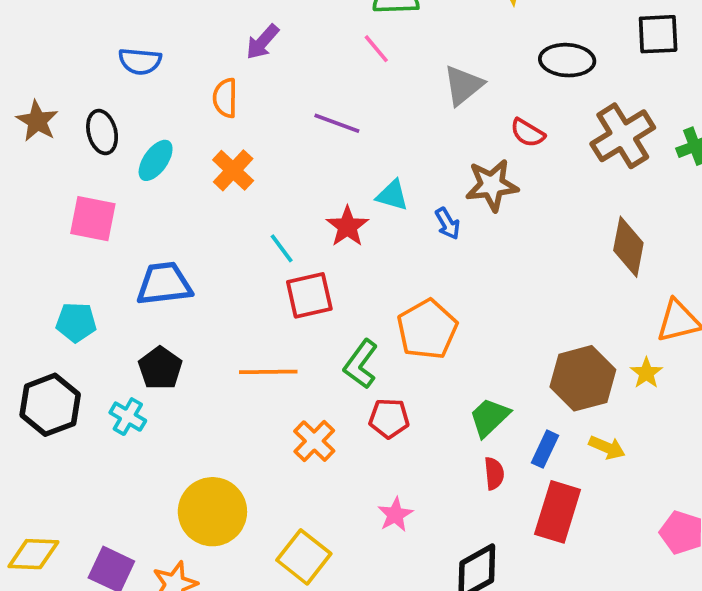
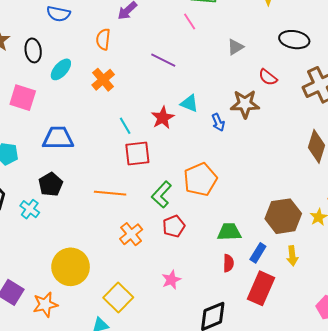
gray triangle: (463, 85) -> (235, 47), size x0.7
green trapezoid: (489, 417) -> (229, 232), turned 35
red pentagon: (389, 418) -> (174, 226), turned -30
yellow arrow: (607, 448) -> (292, 256), turned 54

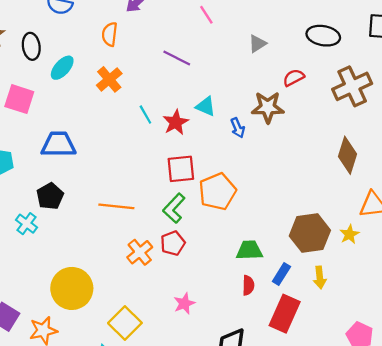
red semicircle: (268, 77) -> (294, 78), turned 114
cyan line: (125, 126) -> (145, 115), moved
red square: (137, 153) -> (181, 169), moved
red pentagon: (174, 226) -> (173, 243), moved

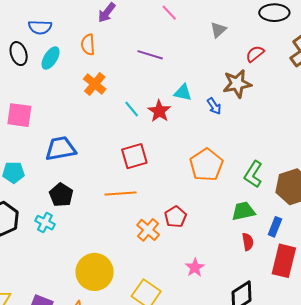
black ellipse: (31, 46) -> (19, 54), moved
cyan ellipse: (62, 68) -> (51, 58), moved
red square: (181, 169) -> (134, 156), moved
green L-shape: (174, 208) -> (253, 174), moved

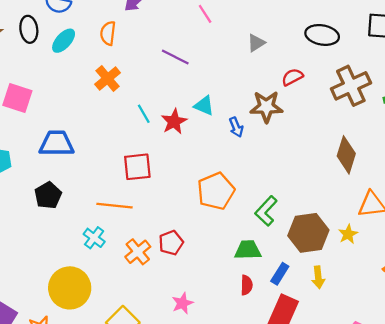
cyan cross: (45, 223) -> (94, 238), moved

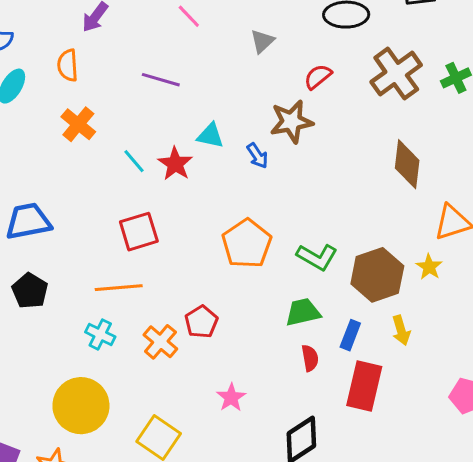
green L-shape: (266, 211) -> (317, 257), turned -92

